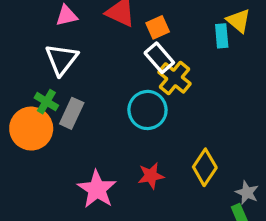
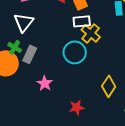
white rectangle: (159, 58) -> (82, 21), turned -54
red star: (151, 176) -> (77, 107), moved
pink star: (97, 189) -> (45, 83), moved, size x0.7

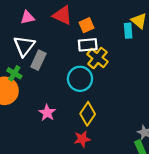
gray rectangle: (30, 54) -> (38, 60), moved
yellow diamond: (109, 86) -> (88, 114), moved

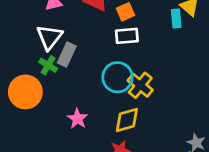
yellow cross: (97, 58) -> (140, 85), moved
green cross: (14, 73) -> (48, 65), moved
yellow diamond: (88, 114) -> (127, 120), turned 40

